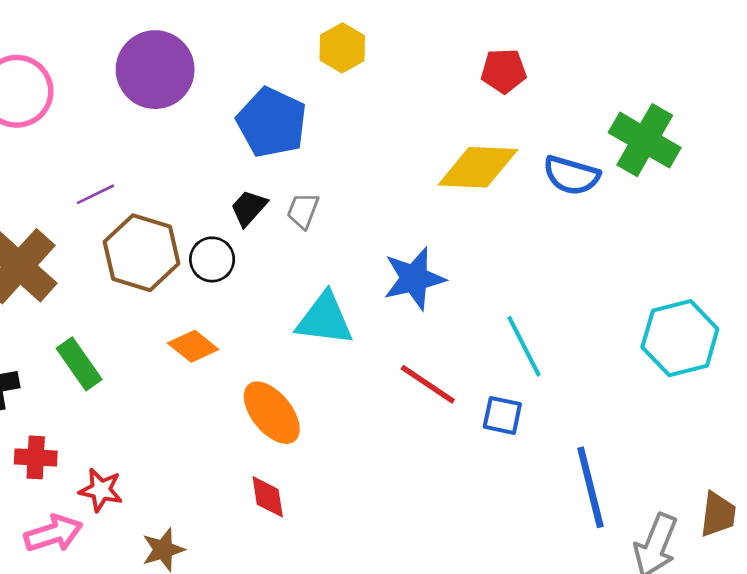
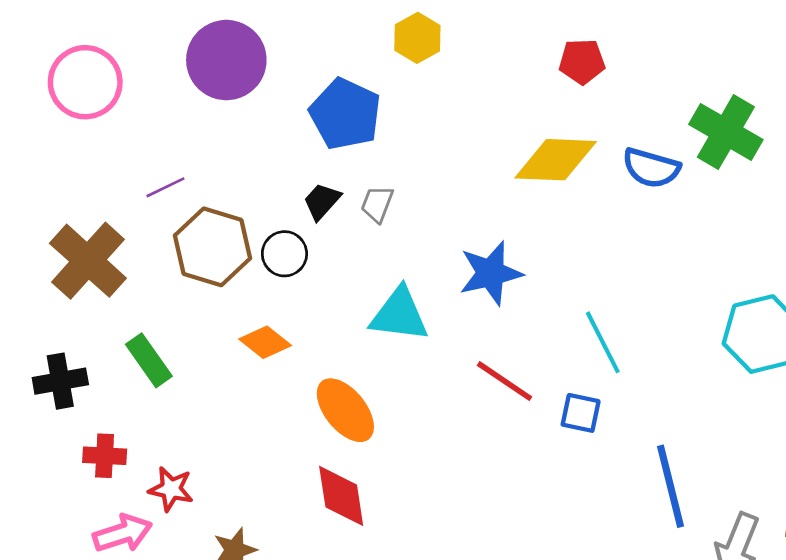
red diamond: (268, 497) -> (341, 496), size x1.4

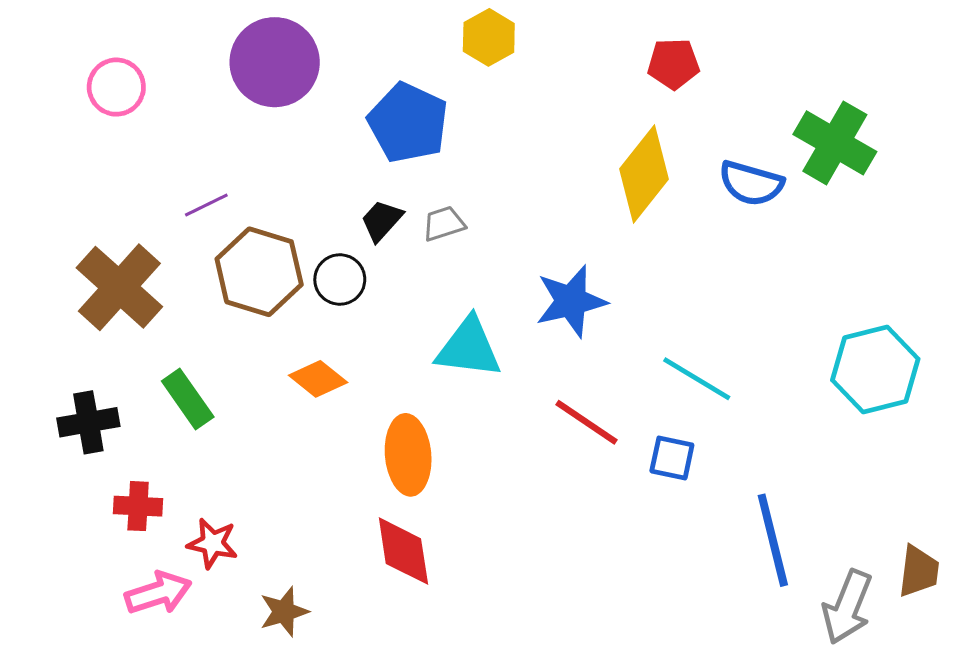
pink circle: (85, 82) -> (116, 87), size x0.7
yellow diamond: (556, 160) -> (644, 174), turned -54
gray trapezoid: (377, 204) -> (444, 224), turned 51
cyan line: (603, 342) -> (697, 379), turned -32
orange ellipse: (345, 410) -> (408, 455), turned 34

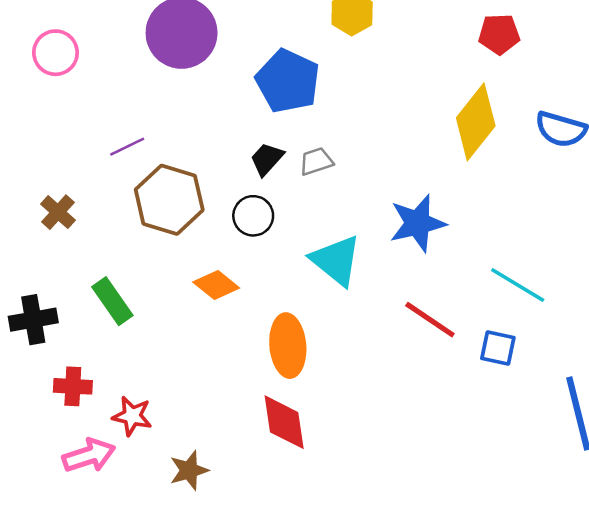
black circle: (340, 279) -> (253, 216), moved
brown cross: (119, 287) -> (58, 212), size x0.5
cyan triangle: (469, 348) -> (336, 260), turned 32

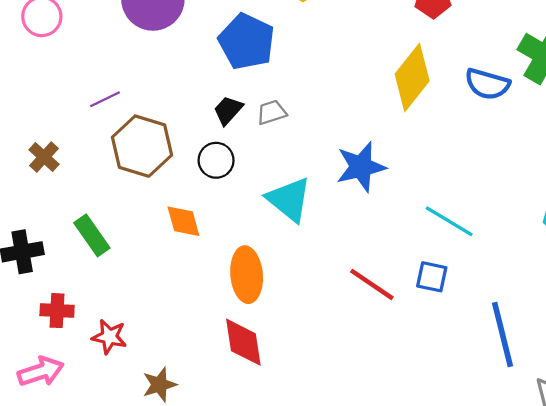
orange diamond: (216, 285) -> (183, 221), turned 36
red line: (430, 320) -> (372, 284), moved
pink arrow: (89, 456) -> (41, 372), moved

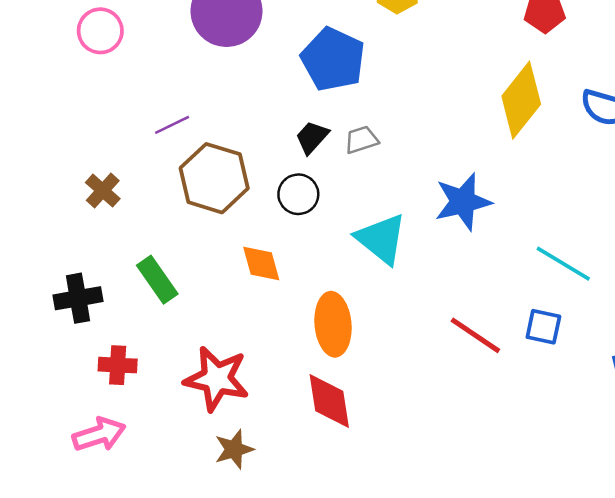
red star: (109, 337) -> (217, 379), moved, size x1.6

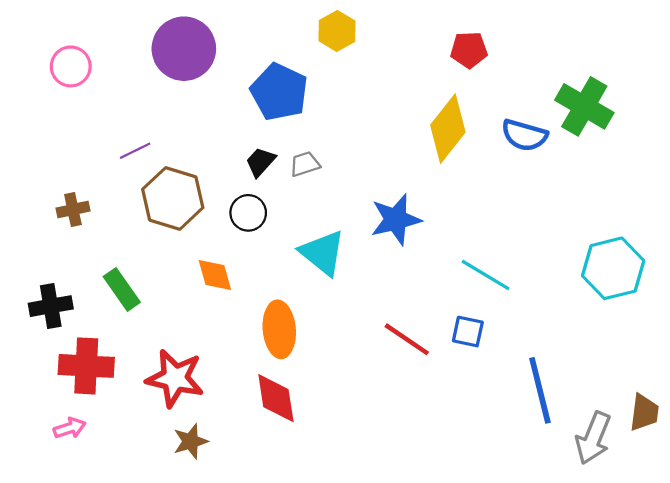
brown cross: (103, 191) -> (73, 210), turned 36
red cross: (118, 365) -> (86, 366), size x1.6
pink arrow: (99, 434) -> (70, 428), size x0.7

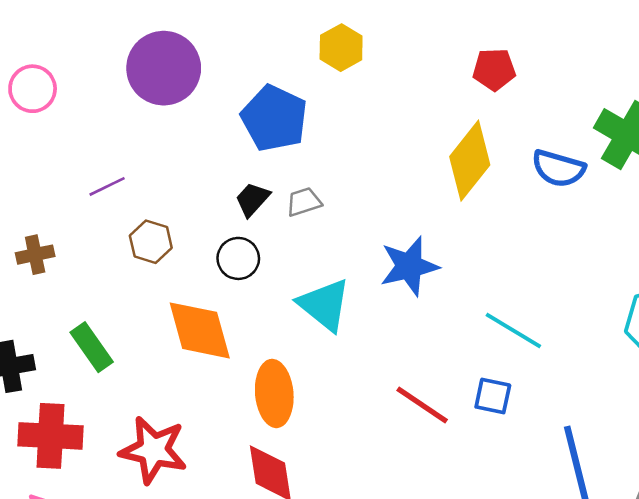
brown hexagon: (173, 198) -> (151, 242), size x0.6
orange diamond: (215, 275) -> (200, 330), size x1.6

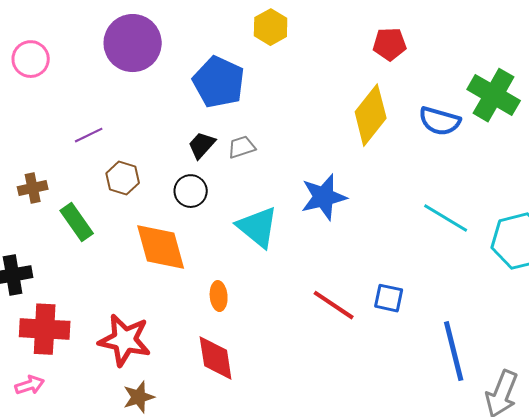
cyan line: (513, 330) -> (446, 218), moved
green rectangle: (92, 347) -> (77, 222), moved
orange ellipse: (274, 393) -> (219, 296), size x0.6

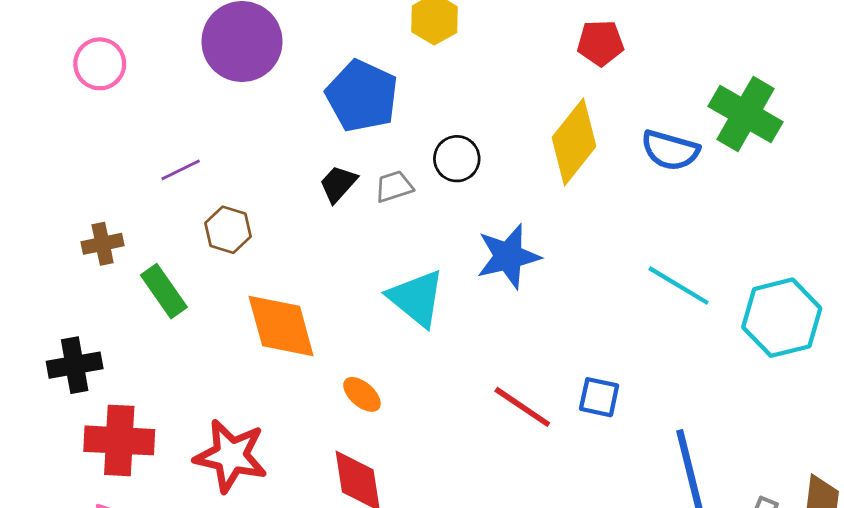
black circle: (191, 191) -> (457, 159), moved
orange ellipse: (219, 296) -> (362, 394), turned -44

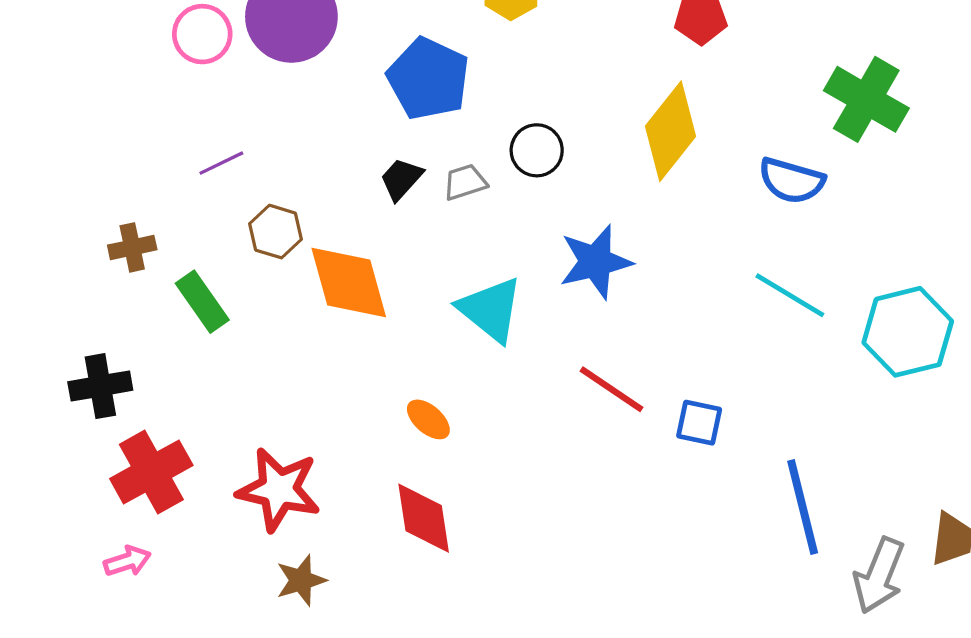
pink circle: (100, 64) -> (202, 34), moved
blue semicircle: (670, 150) -> (791, 181), moved
orange diamond: (281, 326) -> (349, 282), moved
red line: (522, 407) -> (612, 389), moved
red cross: (119, 440) -> (151, 472), turned -32

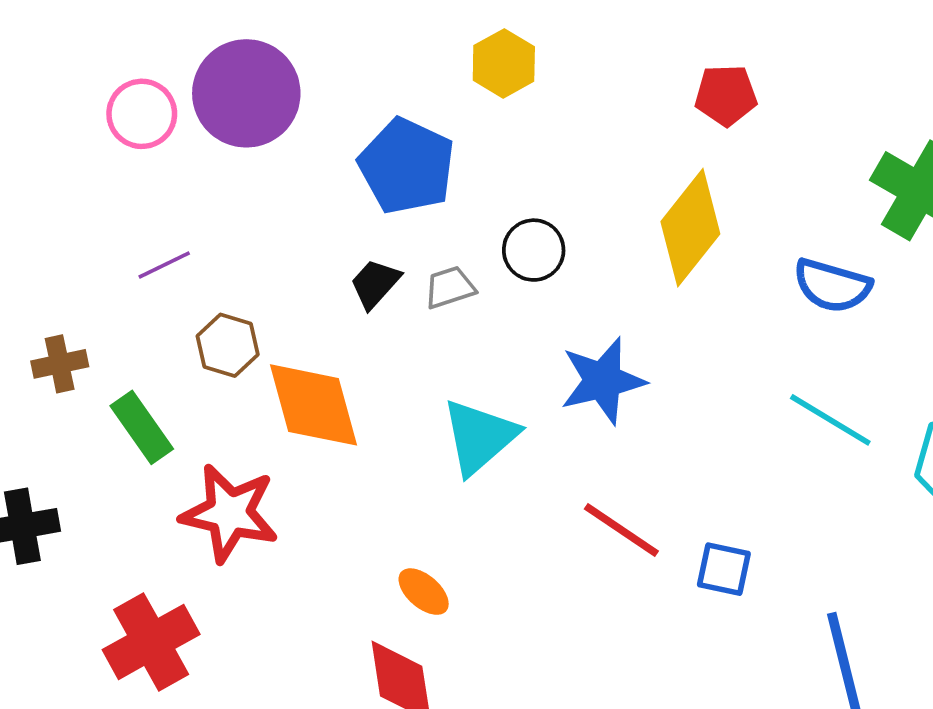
cyan triangle: (490, 310) -> (480, 437), turned 40
orange ellipse: (428, 419) -> (424, 592), moved
red cross: (151, 472) -> (151, 642), moved
red star: (279, 490) -> (229, 513), moved

